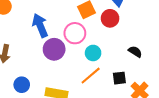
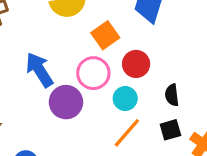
red circle: (110, 18) -> (136, 64), moved
black semicircle: (135, 52) -> (172, 95), moved, turned -120

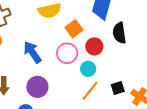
black semicircle: (172, 95) -> (119, 33), moved, size x1.5
purple circle: (66, 102) -> (37, 87), moved

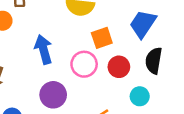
cyan circle: (88, 69) -> (140, 96), moved
purple circle: (37, 87) -> (53, 95), moved

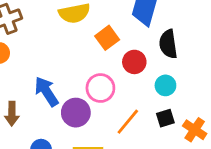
blue arrow: (44, 49) -> (46, 91), moved
pink circle: (84, 64) -> (100, 88), moved

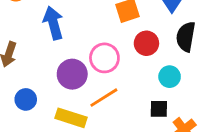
blue arrow: (46, 91) -> (53, 23), moved
orange line: (128, 122) -> (104, 98), moved

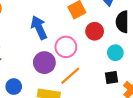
blue arrow: (53, 23) -> (39, 28), moved

